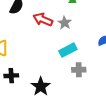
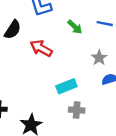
gray star: (65, 23) -> (99, 58), moved

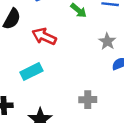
cyan rectangle: (66, 86) -> (31, 72), moved

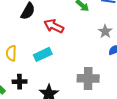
gray cross: (88, 100) -> (88, 78), size x1.5

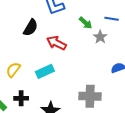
gray star: (105, 31) -> (100, 37), moved
yellow semicircle: (11, 53) -> (13, 70), turned 35

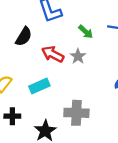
gray star: (100, 37) -> (78, 56), moved
gray cross: (90, 96) -> (76, 113), moved

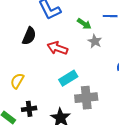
gray star: (78, 56) -> (95, 41), moved
cyan rectangle: (39, 86) -> (68, 78), moved

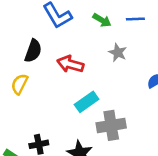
green arrow: (84, 24) -> (102, 20), moved
yellow semicircle: (17, 81) -> (20, 84), moved

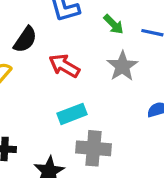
gray star: (118, 53) -> (122, 66), size x1.4

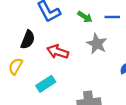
cyan rectangle: (72, 114) -> (46, 84), moved

